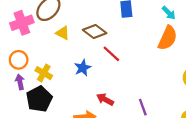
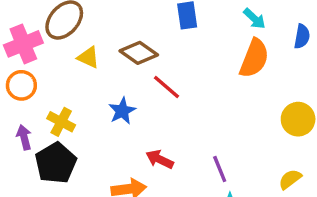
orange circle: (19, 60) -> (21, 85), moved

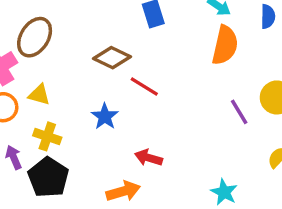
yellow triangle: (88, 57) -> (39, 95), moved
purple line: (220, 169) -> (239, 112), moved

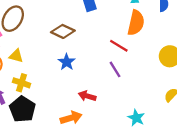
red line: (144, 87) -> (119, 46), moved
purple line: (239, 112) -> (115, 69), moved
blue star: (105, 116) -> (67, 62), moved

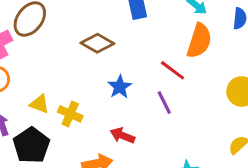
yellow triangle: (16, 56) -> (39, 104), moved
blue star: (67, 62) -> (120, 87), moved
yellow cross: (22, 83) -> (70, 114), moved

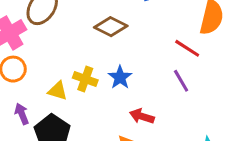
blue star: (120, 87) -> (120, 77), moved
yellow cross: (70, 114) -> (85, 79), moved

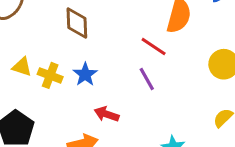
brown diamond: (111, 27) -> (77, 23), turned 60
yellow triangle: (58, 91) -> (22, 67), moved

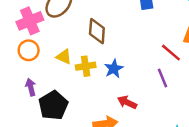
brown diamond: (77, 23) -> (97, 31), moved
yellow cross: (50, 75) -> (86, 66), turned -36

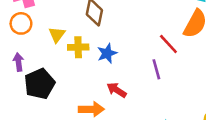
yellow triangle: (64, 57) -> (57, 35), turned 35

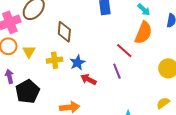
yellow triangle: (57, 35) -> (29, 52), moved
red arrow: (117, 90) -> (88, 79), moved

